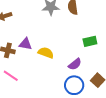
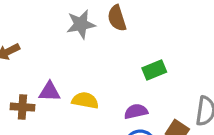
purple semicircle: (75, 64) -> (136, 111), turned -144

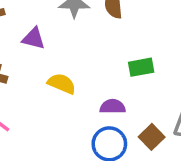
purple triangle: (50, 92) -> (33, 38), moved

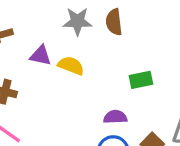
yellow semicircle: (62, 84) -> (71, 66), moved

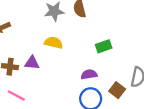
purple triangle: (40, 56) -> (32, 63), moved

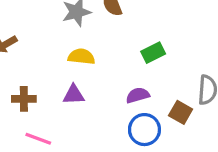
purple triangle: (32, 63) -> (74, 95), moved

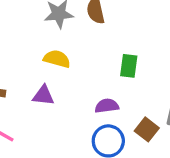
green rectangle: (153, 53) -> (129, 66), turned -65

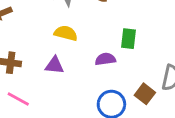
purple semicircle: (107, 106) -> (105, 59), moved

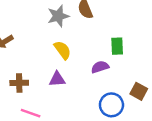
yellow semicircle: (66, 33) -> (63, 50), turned 48

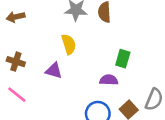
purple semicircle: (100, 67) -> (109, 80), moved

